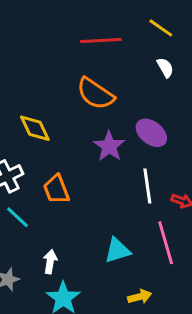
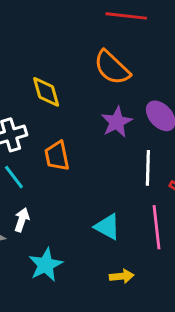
cyan triangle: (117, 250) -> (107, 227), turned 36
white arrow: (50, 262) -> (22, 220), moved

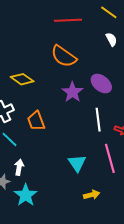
yellow diamond: (46, 92) -> (22, 79), turned -30
cyan triangle: (107, 227) -> (77, 163), turned 36
cyan star: (46, 265) -> (26, 195), moved

